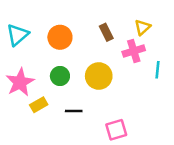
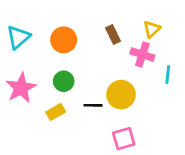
pink cross: (134, 51) -> (142, 55), turned 35
yellow circle: (99, 76) -> (121, 95), moved
yellow rectangle: (39, 105) -> (56, 112), moved
black line: (74, 111) -> (93, 105), moved

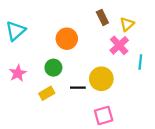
brown rectangle: (113, 35) -> (102, 17), moved
orange circle: (64, 40) -> (67, 39), moved
pink cross: (142, 55) -> (119, 45), turned 30
pink star: (21, 88) -> (18, 73), size x0.7

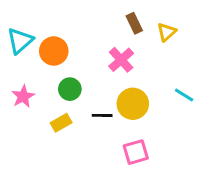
orange circle: (67, 39) -> (54, 51), moved
pink cross: (119, 45) -> (121, 60), moved
cyan line: (140, 62) -> (184, 95), moved, turned -64

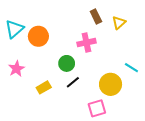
pink cross: (121, 60) -> (86, 43), turned 30
green circle: (70, 89) -> (67, 63), moved
yellow circle: (133, 104) -> (111, 84), moved
black line: (102, 115) -> (73, 82), turned -40

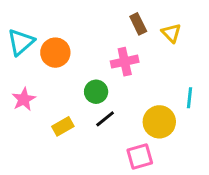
yellow triangle: (119, 23) -> (171, 33), turned -32
cyan line: (131, 68) -> (189, 98), turned 64

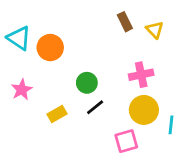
cyan triangle: (21, 42) -> (19, 38), turned -45
pink cross: (125, 62) -> (141, 75), moved
cyan line: (189, 98) -> (171, 125), moved

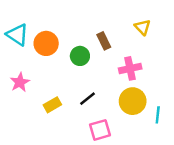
brown rectangle: (125, 22) -> (104, 41), moved
green circle: (87, 83) -> (80, 56), moved
pink square: (126, 141) -> (100, 130), moved

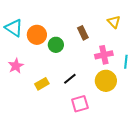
green circle: (80, 56) -> (56, 45), moved
cyan line: (158, 115) -> (126, 62), moved

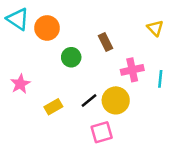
yellow triangle: (114, 22) -> (155, 28), moved
cyan triangle: (14, 28) -> (18, 19), moved
orange circle: (37, 35) -> (47, 28), moved
yellow circle: (106, 81) -> (116, 100), moved

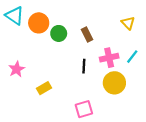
green circle: (71, 57) -> (59, 33), moved
cyan line: (160, 79) -> (132, 57), moved, turned 32
black line: (89, 100) -> (84, 66), moved, turned -48
yellow circle: (116, 100) -> (114, 83), moved

